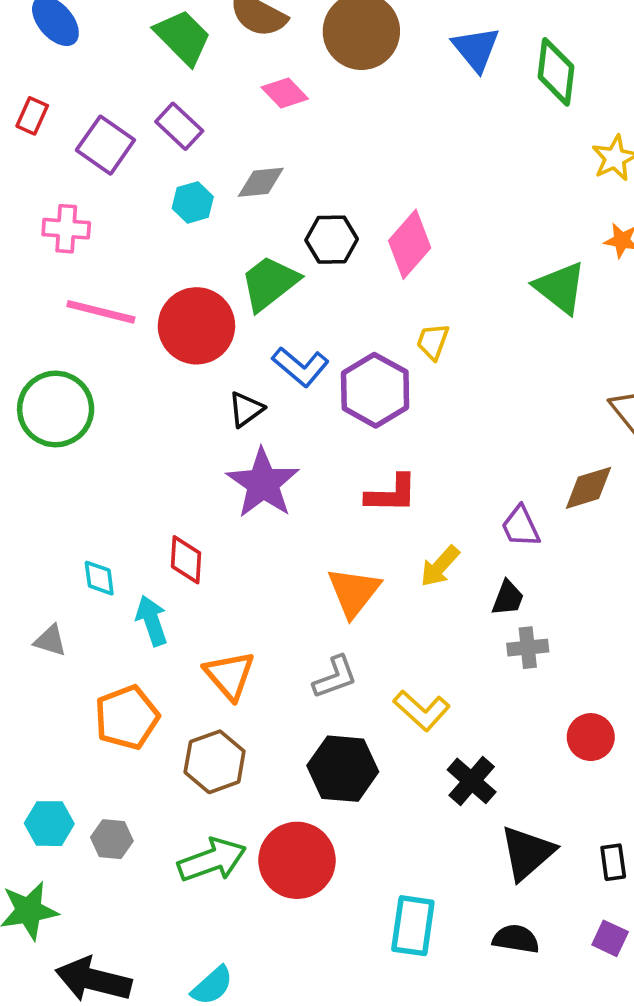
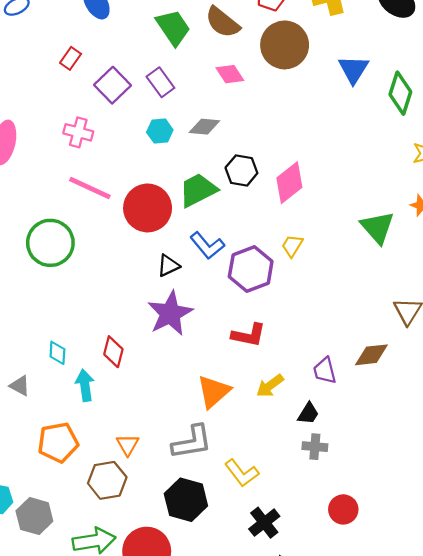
orange triangle: (230, 675) -> (128, 445), moved, size x0.7
gray L-shape: (335, 677) -> (192, 442), size x1.4
gray hexagon: (112, 839) -> (34, 516), size x1.4

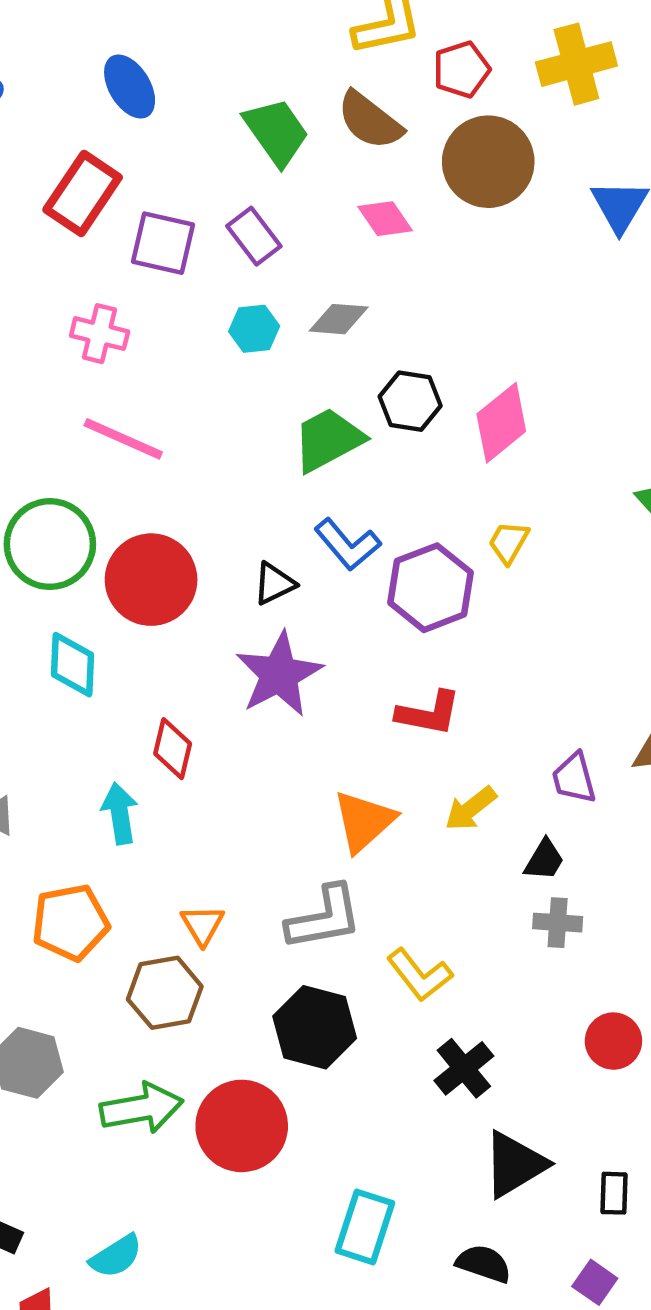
red rectangle: (71, 58) -> (83, 194), size x1.8
purple square: (112, 85) -> (163, 243), turned -32
red circle: (148, 208) -> (151, 580), moved
cyan diamond: (57, 353) -> (73, 665), moved, size x1.4

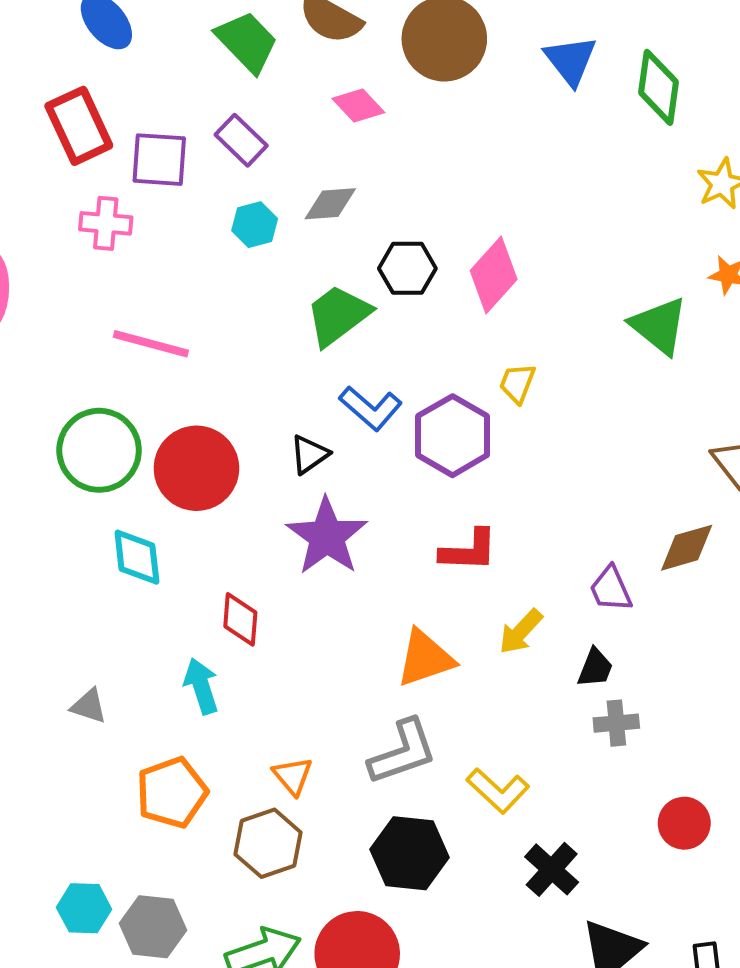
red rectangle: (83, 194) -> (79, 126), turned -50
pink cross: (100, 334) -> (106, 223), moved
orange triangle: (364, 821) -> (425, 658), turned 32

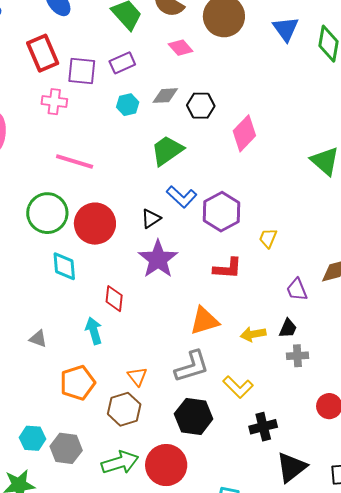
purple rectangle: (241, 140) -> (122, 63), turned -70
black hexagon: (407, 268) -> (201, 106), moved
yellow trapezoid: (517, 383) -> (268, 238), moved
yellow arrow: (521, 632) -> (253, 334), moved, turned 35
black cross: (552, 869) -> (263, 427), turned 32

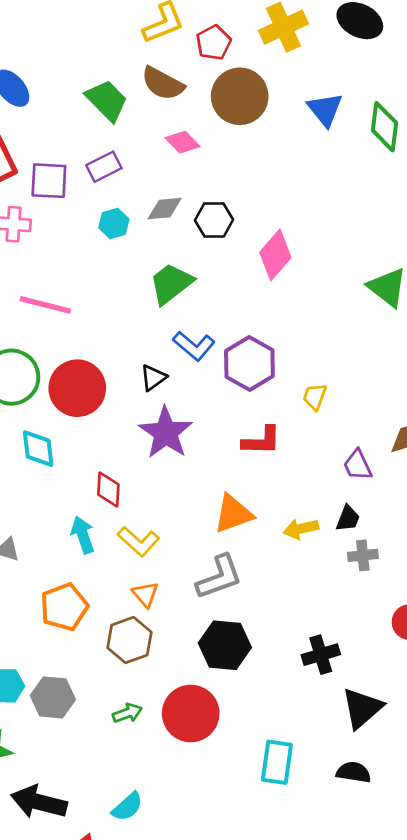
yellow L-shape: (238, 387) -> (139, 541), moved
green arrow: (120, 463) -> (127, 713), size x0.6

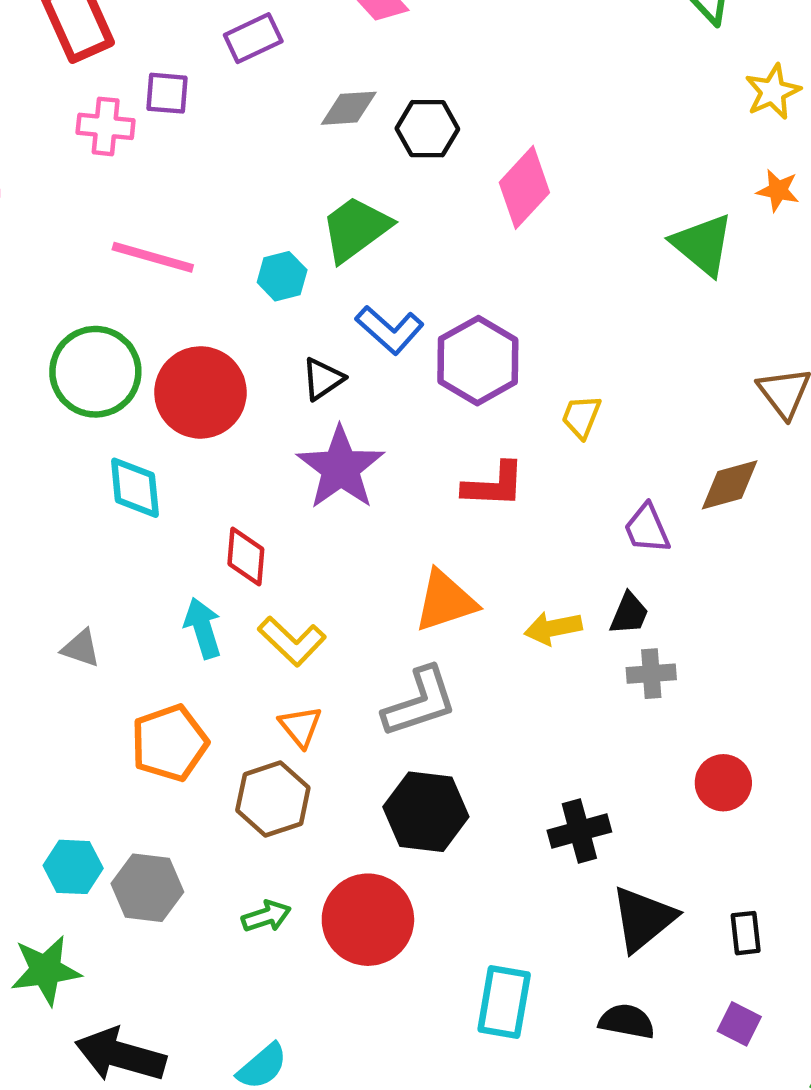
purple square: (49, 181) -> (167, 93), moved, size x0.7
cyan hexagon: (114, 223) -> (282, 276), moved

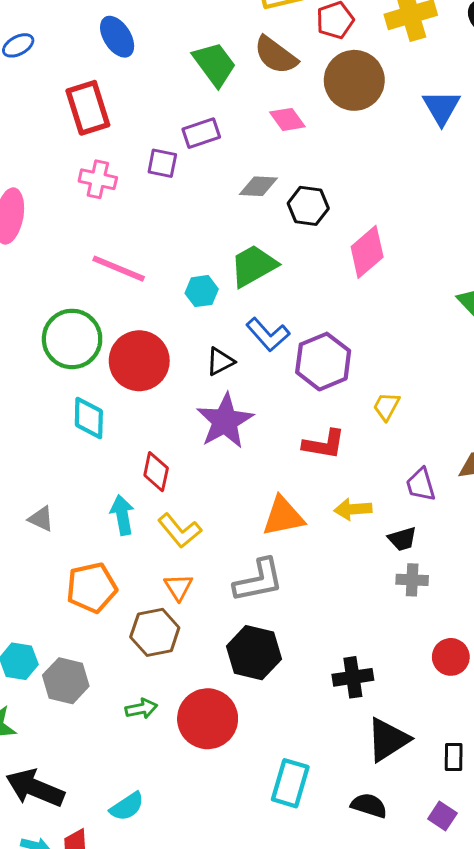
purple square: (167, 93) -> (162, 163), moved
black trapezoid: (629, 614) -> (402, 539), turned 44
yellow arrow: (553, 628) -> (353, 509), moved

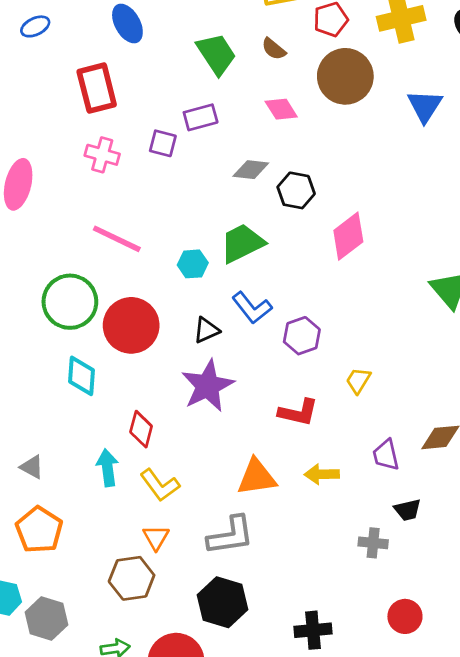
brown semicircle: (276, 55) -> (274, 49), size x0.6
purple hexagon: (323, 362) -> (302, 336), size x0.7
black trapezoid: (402, 539) -> (408, 510), moved
orange pentagon: (92, 588) -> (39, 530), moved, turned -30

